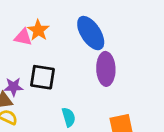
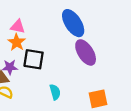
orange star: (38, 30) -> (17, 42), moved
purple ellipse: (106, 69) -> (86, 52), turned -30

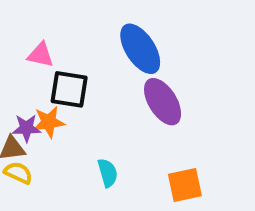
orange star: (17, 42) -> (49, 122), moved, turned 30
black square: (34, 59) -> (69, 89), moved

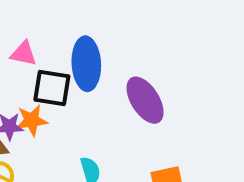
blue ellipse: (140, 49) -> (86, 64), moved, turned 30

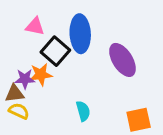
black square: (52, 88) -> (55, 51), turned 32

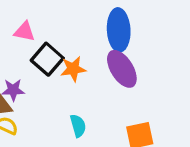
blue ellipse: (80, 34) -> (119, 30), moved
orange star: (41, 75) -> (73, 69), moved

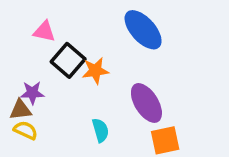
blue ellipse: (119, 30) -> (143, 30), turned -39
purple ellipse: (122, 69) -> (146, 103), moved

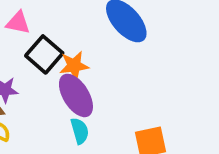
purple ellipse: (146, 103) -> (76, 95), moved

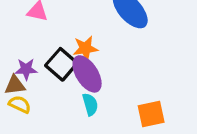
black square: (44, 54) -> (61, 64), moved

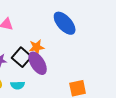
cyan semicircle: (90, 104) -> (18, 85), moved, turned 104

